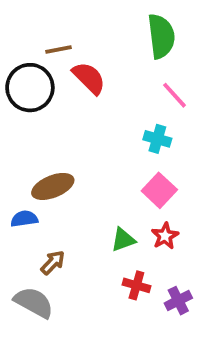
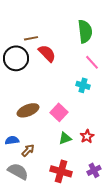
pink square: (159, 190) -> (59, 112), moved
blue semicircle: (24, 219) -> (12, 140), moved
red cross: (136, 285) -> (61, 171), moved, size x1.5

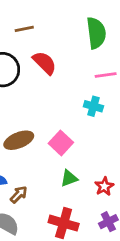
brown line: (31, 38) -> (24, 29), moved
pink line: (92, 62) -> (106, 75), turned -56
red star: (87, 136) -> (104, 186), moved

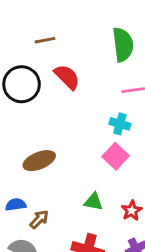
pink square: (61, 143) -> (116, 156), moved
green triangle: (69, 178) -> (93, 202), turned 30

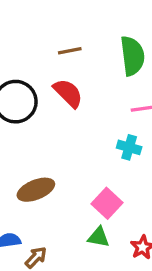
brown line: (45, 40) -> (70, 51), moved
pink square: (116, 156) -> (107, 203), moved

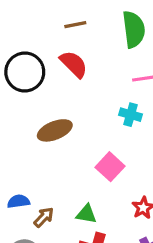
brown ellipse: (36, 190) -> (55, 130), moved
green triangle: (99, 237) -> (86, 214), moved

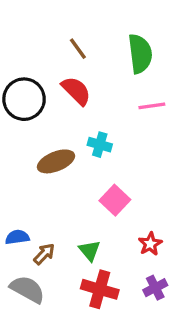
brown line: (75, 25) -> (78, 49), turned 65
cyan cross: (131, 115) -> (100, 145), moved
green triangle: (86, 214) -> (90, 251), turned 40

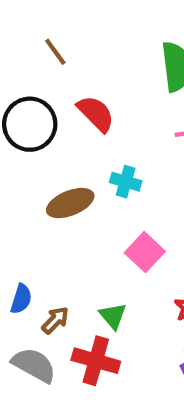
brown line: (78, 49) -> (55, 52), moved
blue semicircle: (17, 237) -> (21, 299), turned 115
red cross: (100, 289) -> (96, 361), moved

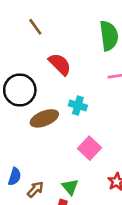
black circle: (30, 124) -> (20, 90), moved

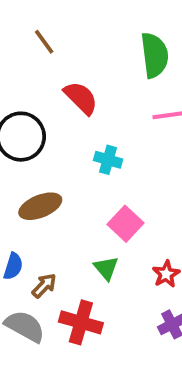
brown ellipse: (44, 118) -> (40, 206), moved
green triangle: (70, 187) -> (106, 268), moved

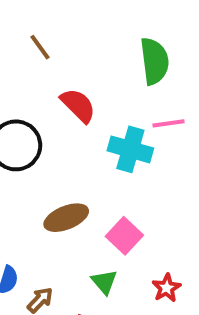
cyan cross: (108, 160) -> (130, 149), moved, size x1.5
brown ellipse: (40, 206) -> (66, 218), moved

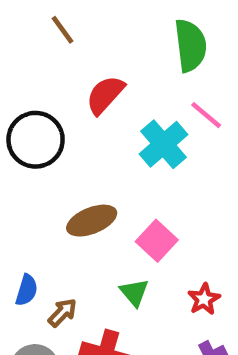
red semicircle: (78, 105) -> (105, 95), turned -93
pink line: (169, 123) -> (206, 115), turned 48
cyan cross: (130, 149) -> (163, 144), turned 33

